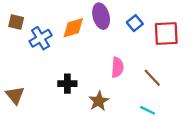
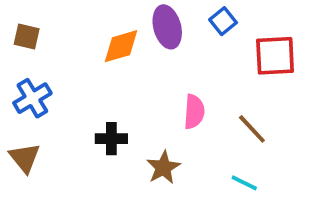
blue square: (135, 23) -> (223, 21), moved
blue cross: (41, 38) -> (32, 98), moved

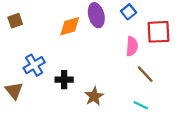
brown square: (27, 37) -> (15, 21), turned -32
blue cross: (32, 98) -> (34, 65), moved
pink semicircle: (194, 112) -> (132, 46), moved

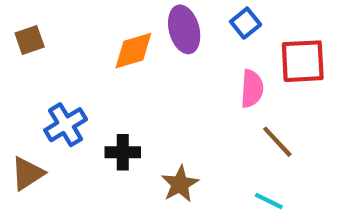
brown triangle: (14, 91) -> (27, 173), turned 36

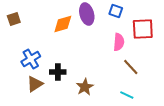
blue square: (246, 23) -> (116, 11), turned -32
brown triangle: (27, 173) -> (35, 84), moved

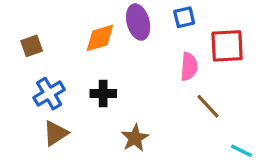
blue square: (116, 11) -> (184, 17), turned -32
brown square: (14, 19) -> (32, 46), moved
black cross: (58, 72) -> (103, 94), moved
cyan line: (127, 95) -> (241, 151), moved

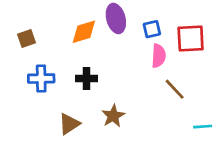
blue square: (184, 17) -> (152, 29), moved
blue cross: (49, 94) -> (41, 79), turned 30
brown triangle: (55, 133) -> (69, 124), moved
cyan line: (241, 151) -> (203, 127), turned -30

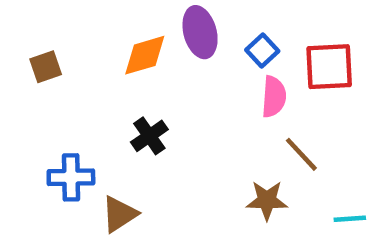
blue square: (152, 29) -> (262, 51), turned -30
blue cross: (41, 79) -> (71, 177), moved
black cross: (87, 79) -> (149, 136), turned -35
brown star: (113, 116) -> (267, 200), moved, turned 30

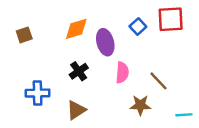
purple ellipse: (200, 32) -> (105, 42), moved
red square: (329, 67) -> (171, 19), moved
pink semicircle: (274, 97) -> (122, 72), moved
brown triangle: (119, 214) -> (76, 110), moved

